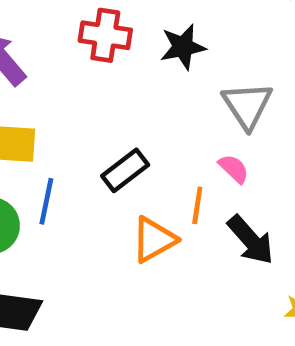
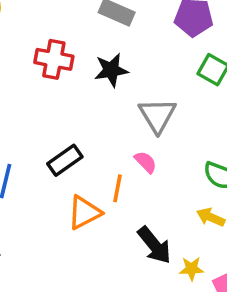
black arrow: (251, 240) -> (154, 245), moved

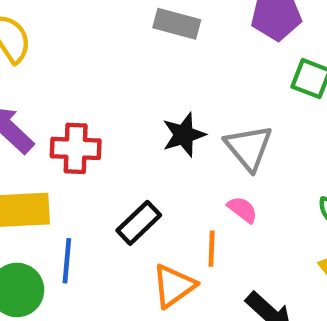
red cross: (54, 59) -> (76, 148), moved
black star: (111, 70) -> (184, 135), moved

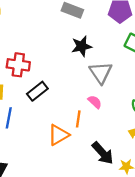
black star: (184, 135) -> (82, 46), moved
black rectangle: (139, 223) -> (37, 91), moved

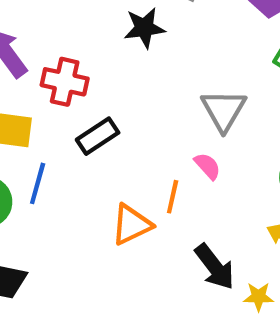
black star: (82, 46) -> (144, 28), moved

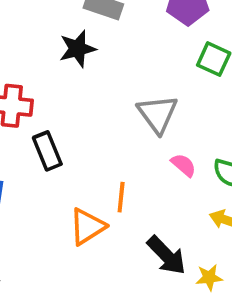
black rectangle: (98, 136) -> (47, 151), turned -72
pink semicircle: (207, 166) -> (184, 165), moved

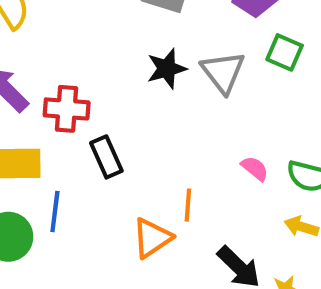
black star: (78, 49) -> (167, 69), moved
gray triangle: (158, 114) -> (223, 72), moved

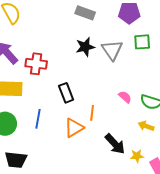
green square: (285, 52) -> (142, 42), turned -30
black rectangle: (106, 157) -> (66, 93), moved
blue line: (55, 212) -> (38, 119), moved

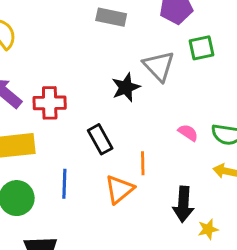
black star: (85, 47) -> (126, 87), moved
black arrow: (115, 144) -> (183, 204), turned 55
yellow star: (137, 156) -> (208, 229), moved

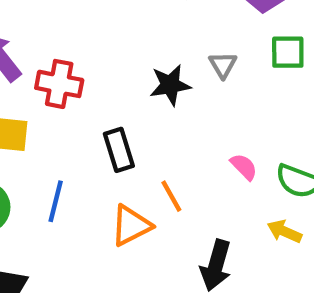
gray triangle: (159, 66) -> (223, 65), size x0.6
orange line: (143, 163) -> (171, 196), turned -40

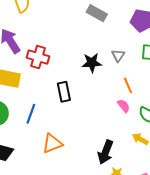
orange line: (171, 196) -> (128, 85), moved
orange triangle: (131, 226) -> (52, 143), moved

